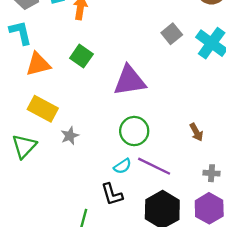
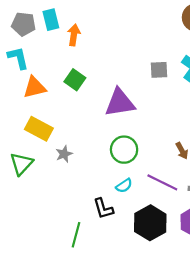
gray square: (172, 34) -> (159, 70), moved, turned 36
cyan semicircle: (122, 166) -> (124, 186), moved
purple line: (154, 166) -> (162, 182), moved

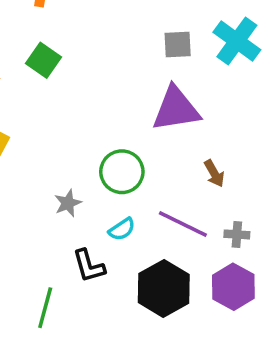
purple triangle: (120, 103) -> (176, 109), moved
gray star: (64, 154) -> (68, 203), moved

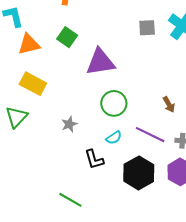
purple triangle: (176, 109) -> (100, 62), moved
gray star: (68, 203) -> (69, 124), moved
green line: (45, 308) -> (70, 200), moved, turned -75

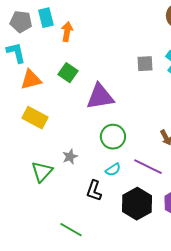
green triangle: (16, 117) -> (42, 172), moved
black L-shape: (94, 159) -> (94, 191), turned 35

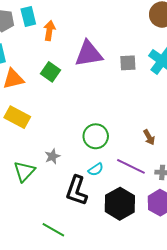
purple triangle: (100, 97) -> (89, 54), moved
black L-shape: (94, 191) -> (77, 191), size x1.4

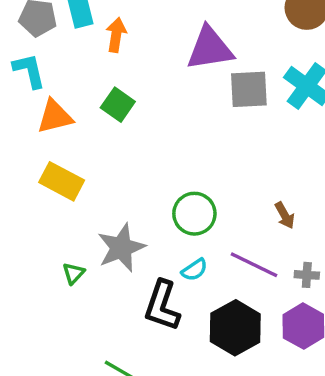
purple triangle: (89, 54) -> (210, 48), moved
gray square: (128, 63) -> (249, 89), size x1.4
gray star: (52, 156) -> (121, 248), size x1.8
green triangle: (24, 171) -> (74, 273), size x0.6

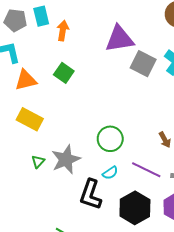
gray square: (249, 89) -> (143, 64), turned 30
green triangle: (74, 273) -> (38, 161), moved

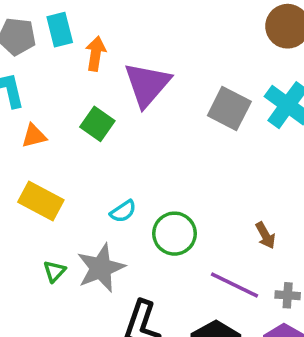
purple triangle: (119, 39) -> (147, 84), moved, turned -40
orange triangle: (26, 80) -> (34, 136), size x0.7
cyan semicircle: (110, 173) -> (123, 211), moved

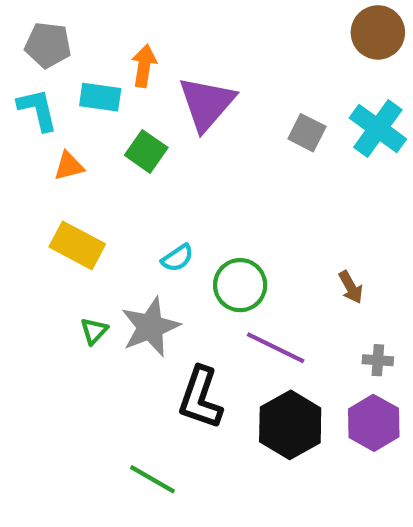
cyan rectangle: (60, 30) -> (100, 97), moved, turned -68
gray square: (229, 108) -> (307, 133), size x0.7
purple line: (234, 285) -> (276, 348), moved

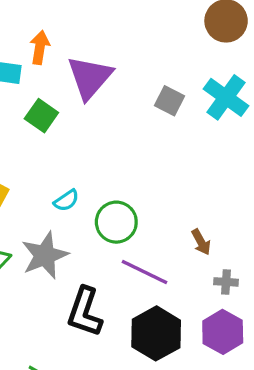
brown arrow: (351, 287) -> (201, 242), moved

